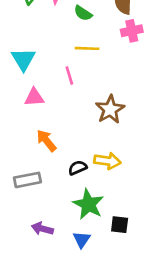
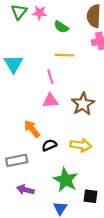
pink triangle: (34, 97) -> (50, 101), moved
black semicircle: (78, 168) -> (49, 145), moved
purple arrow: (42, 229) -> (25, 190), moved

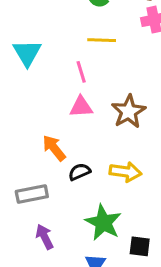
purple arrow: (25, 190) -> (45, 237), turned 49

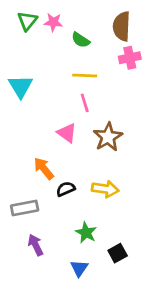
pink line: (81, 72) -> (85, 103), moved
pink triangle: (81, 107) -> (67, 133), turned 40
green star: (103, 223) -> (86, 233), size x0.7
black square: (140, 246) -> (118, 253), turned -36

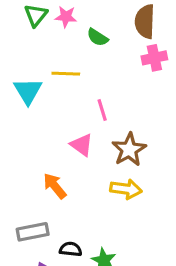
yellow line: (85, 76) -> (66, 74), moved
black semicircle: (66, 189) -> (71, 249), moved, turned 30
yellow arrow: (105, 189) -> (126, 189), moved

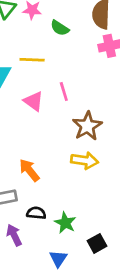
pink triangle: (82, 145) -> (33, 101), moved
orange arrow: (55, 186) -> (29, 170), moved

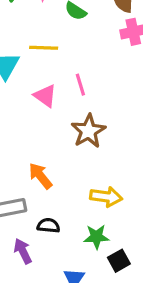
brown star: (87, 126) -> (88, 131), moved
yellow arrow: (85, 161) -> (106, 197), moved
green star: (65, 223) -> (96, 237), moved, turned -30

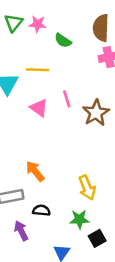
brown star: (88, 131) -> (96, 113), moved
yellow arrow: (106, 197) -> (87, 188), turned 60

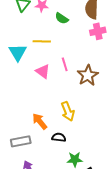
yellow arrow: (87, 188) -> (68, 111), moved
black semicircle: (41, 210) -> (59, 137), moved

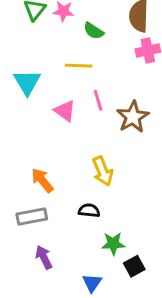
yellow line: (42, 41) -> (78, 66), moved
orange arrow: (40, 121) -> (42, 180), moved

